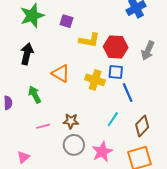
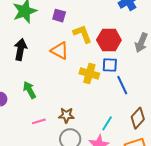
yellow L-shape: (89, 40) -> (82, 34), turned -120
orange triangle: (61, 73) -> (60, 51), moved
cyan line: (113, 119) -> (107, 123), moved

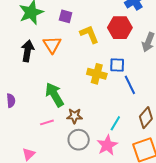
red hexagon: (109, 40) -> (120, 28), moved
orange triangle: (60, 51) -> (52, 45), moved, turned 30
green arrow: (29, 90) -> (54, 95), moved, size x1.4

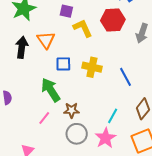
purple square: (66, 16) -> (66, 11), moved
blue square: (117, 65) -> (63, 64), moved
pink line: (47, 122) -> (44, 118), turned -32

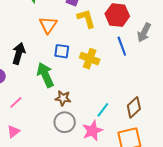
black arrow: (22, 47) -> (19, 53), moved
blue line: (126, 77) -> (122, 46), moved
pink line: (44, 118) -> (16, 102), moved

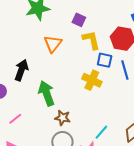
blue square: (62, 51) -> (105, 60), moved

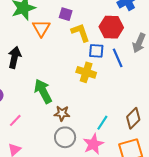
orange triangle: (53, 44) -> (41, 28), moved
black arrow: (21, 70) -> (14, 57), moved

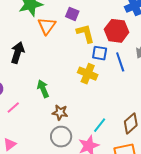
green arrow: (43, 91) -> (43, 89), size x0.7
pink line: (15, 120) -> (13, 107), moved

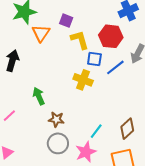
blue line: (120, 62) -> (115, 67), turned 72

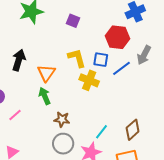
orange triangle: (41, 33) -> (46, 73), moved
yellow L-shape: (80, 40) -> (77, 58), moved

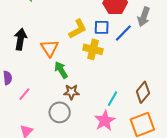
yellow L-shape: (77, 58) -> (78, 29), turned 85
green arrow: (45, 96) -> (61, 70), moved
gray circle: (63, 144) -> (60, 112), moved

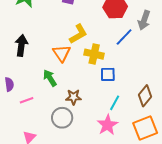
blue square: (102, 27) -> (108, 74), moved
orange triangle: (50, 48) -> (62, 53), moved
green arrow: (61, 70) -> (50, 78), moved
pink line: (24, 94) -> (27, 100), turned 32

